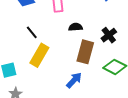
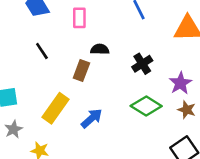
brown rectangle: (85, 52) -> (81, 70), moved, size x0.7
yellow rectangle: (39, 55) -> (55, 108), moved

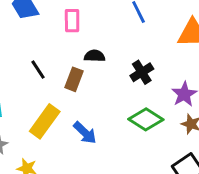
black line: (42, 51) -> (38, 70), moved
blue arrow: (92, 118) -> (85, 133), turned 85

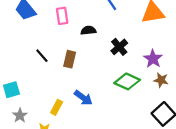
black semicircle: (95, 56) -> (88, 30), moved
yellow rectangle: (45, 121) -> (57, 107), moved, size x0.6

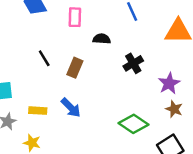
green diamond: (127, 81) -> (134, 124), moved
blue arrow: (83, 98) -> (71, 108), moved
yellow rectangle: (57, 107) -> (38, 111), moved, turned 56

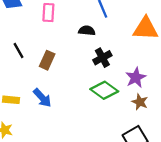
black semicircle: (102, 39) -> (87, 31), moved
green diamond: (134, 124) -> (104, 90), moved

